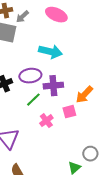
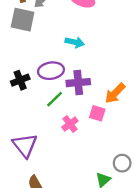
cyan arrow: (50, 52) -> (75, 42), size x0.7
pink square: (69, 112) -> (97, 113), turned 32

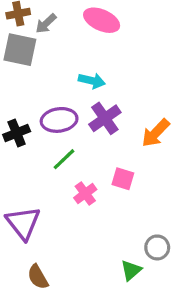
purple cross: (78, 83) -> (105, 118), moved, turned -30
orange arrow: (115, 93) -> (156, 133), moved

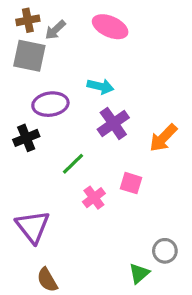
purple ellipse: (59, 120) -> (50, 104), moved

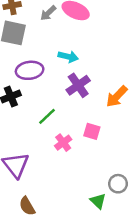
gray arrow: (55, 30) -> (48, 13), moved
green triangle: (139, 273) -> (98, 201), turned -35

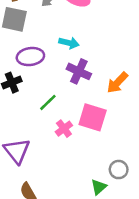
purple cross: (78, 85) -> (79, 71), turned -30
pink square: (92, 131) -> (93, 117), size x1.6
green triangle: (98, 201) -> (99, 187), turned 35

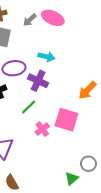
purple cross: (79, 71) -> (38, 81), moved

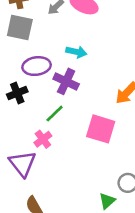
pink cross: (42, 129) -> (43, 139), moved

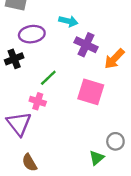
purple cross: (66, 81) -> (86, 45), moved
pink cross: (43, 139) -> (38, 101), turned -35

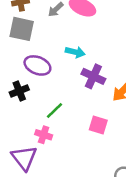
purple ellipse: (32, 34) -> (37, 65), turned 30
pink square: (91, 92) -> (98, 125), size x0.7

